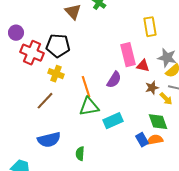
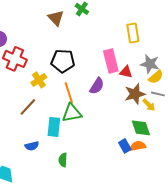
black pentagon: (58, 46) -> (63, 61), moved
yellow cross: (56, 74) -> (39, 80), turned 35
brown star: (152, 88) -> (135, 94), size x1.5
cyan rectangle: (113, 121) -> (54, 127), moved, turned -60
blue semicircle: (49, 140) -> (32, 146), size x0.6

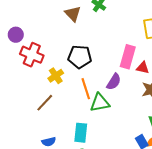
pink rectangle: (111, 61) -> (128, 57), turned 30
green triangle: (72, 113) -> (100, 103), moved
cyan rectangle: (54, 127) -> (81, 133), moved

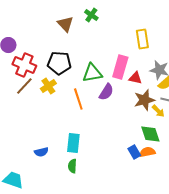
black pentagon: (80, 57) -> (59, 63), moved
brown line: (45, 103) -> (24, 86), moved
green triangle: (100, 103) -> (92, 73), moved

